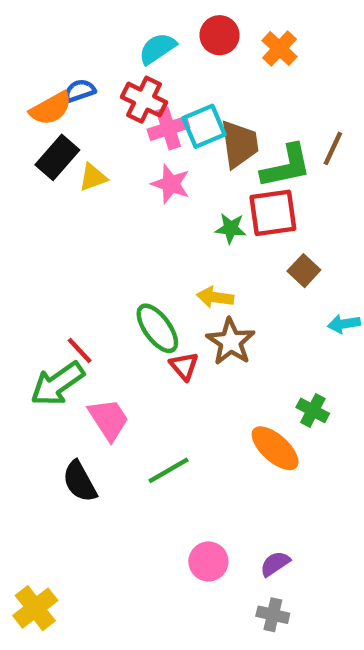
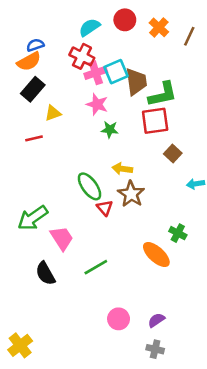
blue semicircle: (80, 91) -> (35, 45), moved
brown line: (333, 148) -> (189, 36), moved
yellow triangle: (93, 177) -> (53, 113), moved
green star: (231, 228) -> (110, 130), moved
red line: (80, 351) -> (34, 138), moved, turned -60

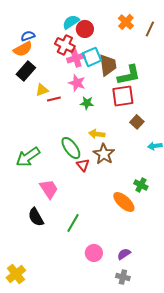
red circle: (125, 20) -> (85, 29), moved
red line: (34, 138) -> (54, 99), moved
green arrow: (33, 218) -> (28, 157), moved
green line: (96, 267) -> (73, 223), moved, turned -30

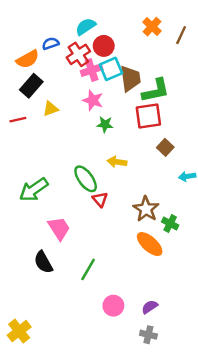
red circle: (85, 29) -> (104, 46), moved
blue semicircle: (28, 36) -> (51, 43), moved
red cross: (65, 45) -> (78, 54), turned 30
red line: (54, 99) -> (18, 120), moved
brown star: (104, 154) -> (146, 209), moved

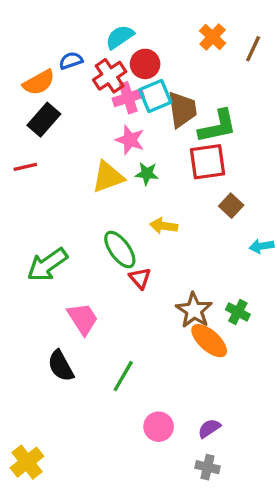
yellow triangle: (51, 109) -> (108, 177), moved, size x1.5
brown star: (146, 209) -> (194, 310), moved

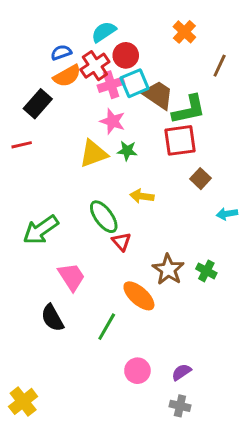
brown line: (253, 49) -> (220, 66), moved
orange semicircle: (39, 83) -> (67, 76), moved
brown trapezoid: (182, 109) -> (158, 95), turned -48
orange ellipse: (209, 341) -> (139, 296), moved

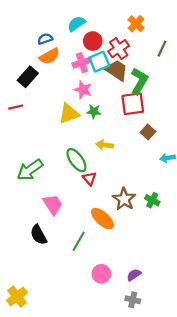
red cross: (95, 66) -> (119, 49), moved
green L-shape: (189, 110) -> (139, 81), turned -48

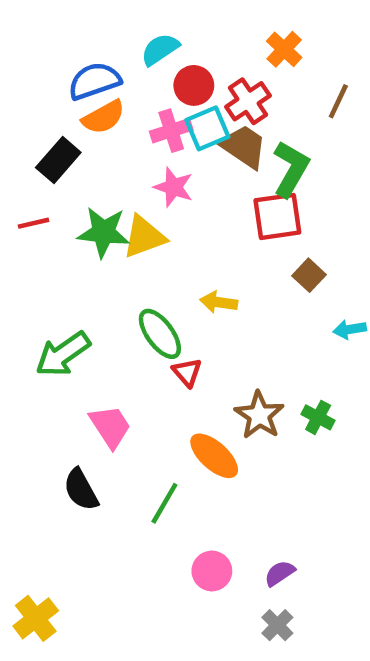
blue semicircle: (45, 39) -> (94, 81), size x1.6
green star: (94, 111) -> (103, 232), moved, size x1.6
gray cross: (133, 300) -> (277, 625), turned 32

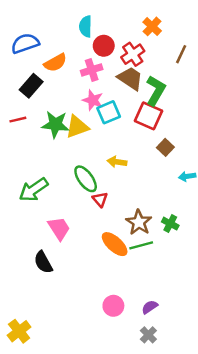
cyan semicircle: (160, 49) -> (86, 26), turned -55
blue semicircle: (94, 81) -> (25, 43), moved
cyan square: (207, 128) -> (109, 112), moved
red square: (277, 216) -> (148, 116), turned 32
green line: (164, 503) -> (141, 245), moved, turned 45

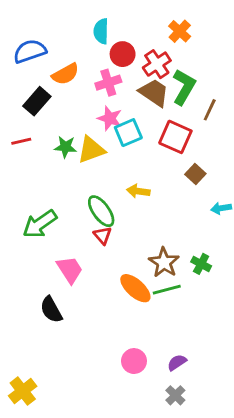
brown line: (181, 54) -> (210, 110), moved
green L-shape: (156, 91) -> (184, 87), moved
green star: (55, 124) -> (65, 147), size x0.7
red triangle: (100, 199) -> (103, 235), moved

